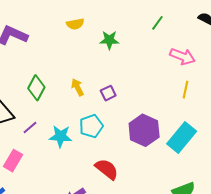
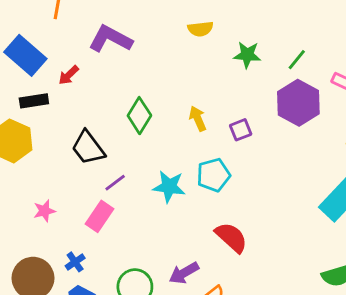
green line: (157, 23) -> (297, 60), moved
purple line: (30, 127) -> (115, 183), moved
purple hexagon: (144, 130) -> (298, 103), moved

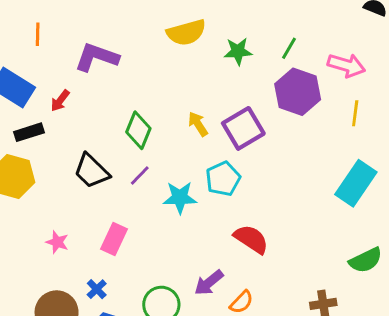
yellow semicircle: (200, 29) -> (186, 32), size x1.5
purple square: (241, 130) -> (243, 128), size x1.8
purple line: (115, 183) -> (140, 175), moved
pink star: (44, 211) -> (57, 242), turned -30

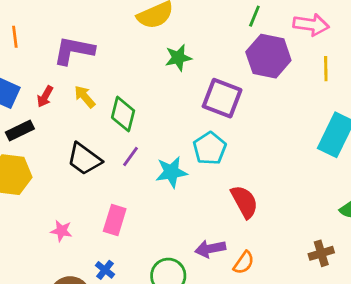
green star: (238, 51) -> (178, 58), moved
yellow arrow: (198, 124) -> (85, 97), moved
purple square: (243, 128) -> (222, 98), turned -30
red semicircle: (251, 239) -> (244, 202), turned 36
purple arrow: (209, 283) -> (210, 249), turned 36

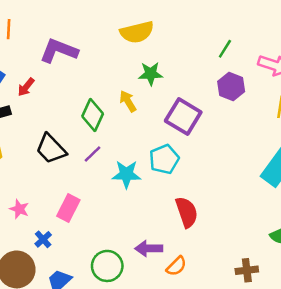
purple hexagon: (268, 56) -> (231, 87), size x0.7
yellow arrow: (85, 97) -> (128, 101), moved
blue cross: (105, 270) -> (43, 239), moved

